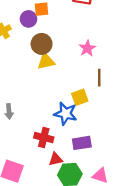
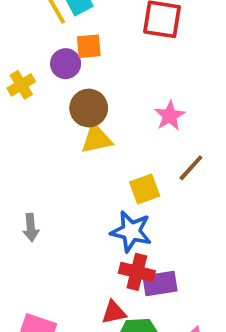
brown line: (99, 78) -> (191, 168), turned 42
yellow square: (80, 97) -> (145, 189), moved
red cross: (44, 137) -> (137, 272), moved

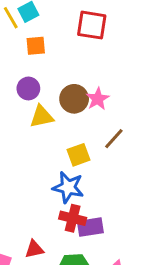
purple circle: (66, 64) -> (28, 88), moved
brown circle: (89, 108) -> (74, 99), moved
red triangle: (114, 312) -> (34, 249), moved

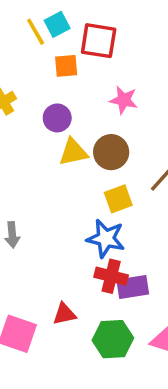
red square: (92, 25) -> (99, 41), moved
brown circle: (74, 99) -> (111, 152), moved
pink star: (98, 99) -> (124, 100), moved, turned -30

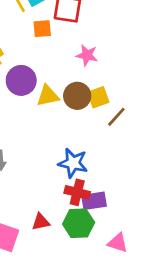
purple circle: (57, 118) -> (21, 80), moved, size x1.4
yellow square: (118, 199) -> (98, 97), moved
green hexagon: (113, 339) -> (79, 223), moved

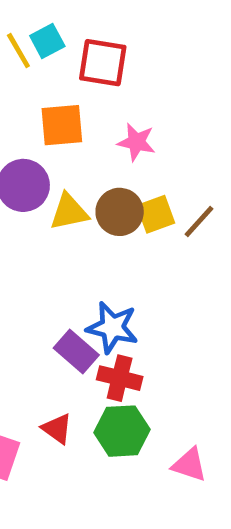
orange square: (42, 29) -> (62, 125), moved, size x1.4
brown line: (116, 117) -> (199, 222), moved
purple rectangle: (94, 201) -> (76, 352), moved, turned 50
red triangle: (41, 222) -> (57, 429), turned 48

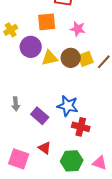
purple rectangle: (76, 352) -> (40, 116), moved
red cross: (120, 378) -> (81, 127), moved
green hexagon: (122, 431) -> (72, 161), moved

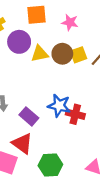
red cross: (81, 127) -> (75, 114), moved
red triangle: (45, 148) -> (22, 143), moved, size x1.5
green hexagon: (72, 161) -> (50, 165), moved

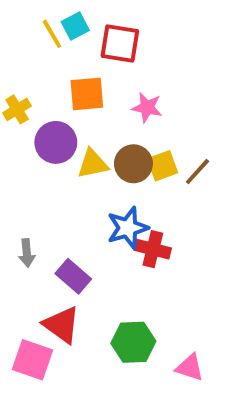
blue star: (59, 106) -> (128, 228), moved, turned -30
red cross: (75, 114) -> (153, 249), moved
green hexagon: (50, 165) -> (133, 342), moved

